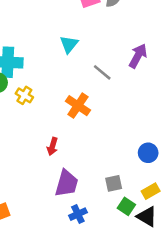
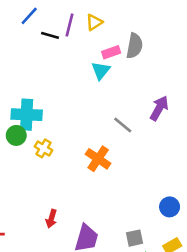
cyan triangle: (69, 44) -> (101, 70), moved
red arrow: (52, 146) -> (51, 219), moved

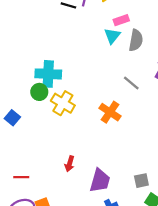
gray semicircle: (134, 46) -> (136, 40), moved
yellow cross: (44, 148) -> (63, 103), size x1.5

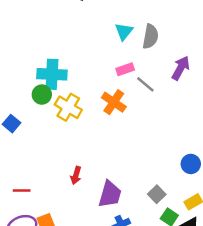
pink rectangle: (121, 20) -> (125, 69), moved
orange cross: (110, 112) -> (114, 102), moved
gray square: (141, 181) -> (157, 194), turned -32

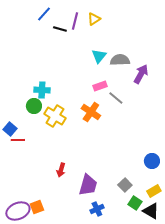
gray semicircle: (150, 36) -> (120, 60), turned -102
purple arrow: (181, 68) -> (141, 74), moved
cyan cross: (52, 74) -> (42, 90), size x0.7
red line: (22, 190) -> (18, 140), moved

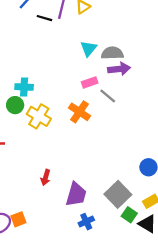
purple arrow: (141, 74) -> (119, 69), moved, turned 54
gray square: (125, 185) -> (118, 194), size x1.6

